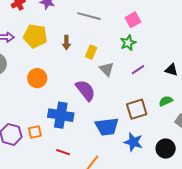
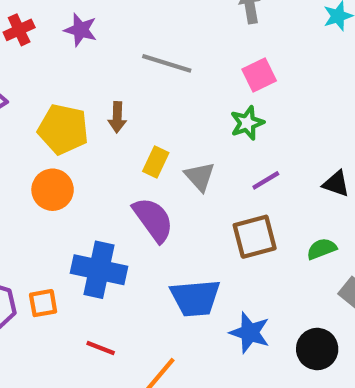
yellow pentagon: (35, 36) -> (63, 129), moved
yellow rectangle: (91, 52) -> (156, 162), moved
brown square: (137, 109) -> (255, 237), moved

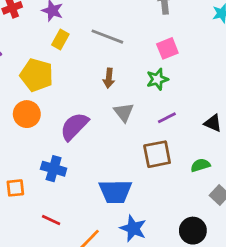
brown arrow: (117, 117) -> (109, 78), moved
yellow rectangle: (156, 162) -> (60, 39), moved
purple semicircle: (153, 220) -> (74, 126), moved, turned -104
blue cross: (99, 270) -> (54, 169), size x0.7
blue star: (250, 333) -> (133, 228), moved

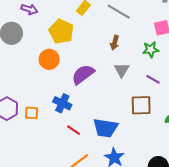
purple line: (167, 118) -> (153, 79), turned 48
red line: (51, 220) -> (74, 130), moved

